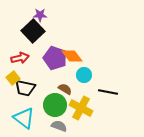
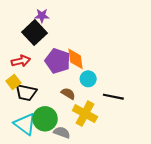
orange diamond: (72, 56) -> (76, 59), turned 30
green circle: (55, 105) -> (45, 119), moved

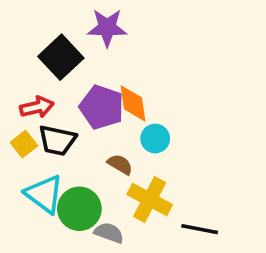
purple star: (42, 16) -> (107, 28), moved, size x1.5
black trapezoid: (26, 93) -> (57, 140), moved
black line: (113, 97) -> (200, 229), moved
cyan triangle: (25, 124) -> (44, 194), moved

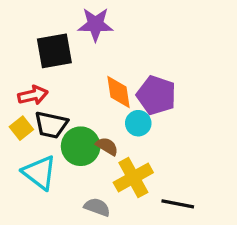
black square: (61, 57) -> (54, 51), turned 33
purple pentagon: (102, 107) -> (156, 95), moved
yellow cross: (150, 200) -> (133, 178), turned 33
green circle: (79, 209) -> (81, 146), moved

